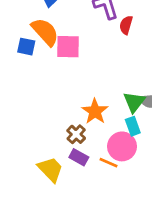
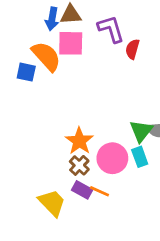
pink square: (68, 47) -> (71, 43), moved
orange star: (95, 111) -> (79, 141), moved
pink circle: (122, 146) -> (112, 158), moved
orange line: (108, 163) -> (99, 191), moved

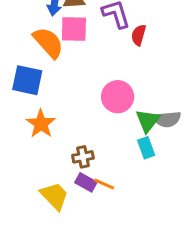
blue square: (26, 72) -> (27, 80), moved, size x1.5
orange star: (79, 141) -> (41, 124), moved
pink circle: (112, 158) -> (118, 97), moved
brown cross: (79, 165) -> (83, 157), turned 36

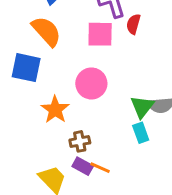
pink square: (74, 29) -> (100, 34), moved
pink circle: (118, 97) -> (91, 83), moved
orange star: (41, 124) -> (55, 110), moved

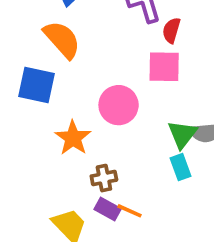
pink square: (100, 34) -> (164, 67), moved

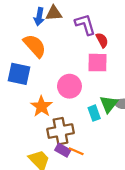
red semicircle: (171, 30) -> (102, 40), turned 136
cyan rectangle: (181, 167) -> (94, 113), moved
brown cross: (104, 178) -> (61, 131), size x1.6

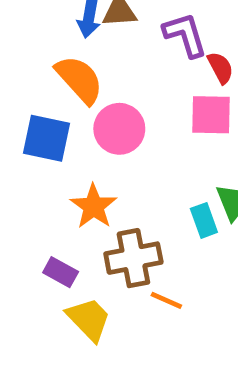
pink circle: (69, 86) -> (119, 129), moved
purple rectangle: (63, 150) -> (61, 272), moved

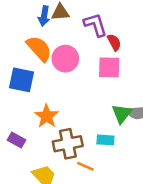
pink circle: (119, 129) -> (65, 59), moved
cyan rectangle: (204, 220) -> (105, 140), moved, turned -66
purple rectangle: (61, 272) -> (16, 140), moved

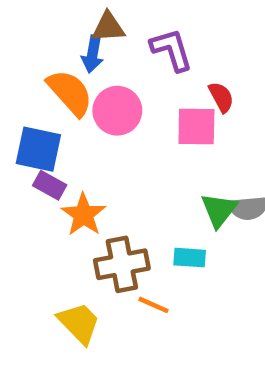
blue arrow: (44, 16) -> (92, 54), moved
red semicircle: (114, 42) -> (221, 97), moved
purple rectangle: (16, 140) -> (50, 185), moved

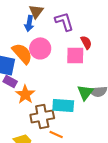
brown triangle: (108, 27) -> (36, 11), turned -49
orange semicircle: (70, 93) -> (22, 53), moved
cyan rectangle: (190, 258) -> (63, 105), moved, size x1.5

